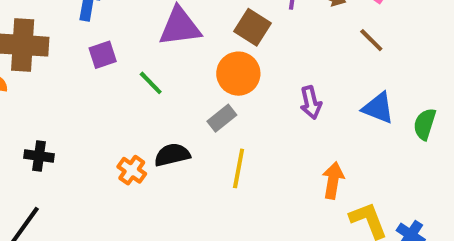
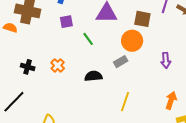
brown square: (253, 27) -> (142, 19), turned -30
yellow line: (239, 168) -> (125, 102), moved
orange cross: (132, 170) -> (58, 65), moved

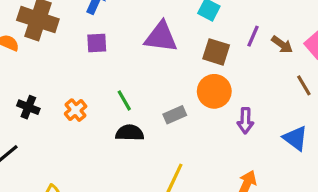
green line: (88, 39) -> (124, 100), moved
orange circle: (132, 41) -> (214, 91), moved

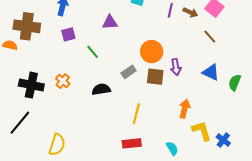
purple triangle: (161, 37) -> (110, 22), size x0.7
brown square: (216, 52) -> (155, 77), moved
green line: (124, 100) -> (93, 52), moved
black cross: (28, 107) -> (31, 85), size x1.6

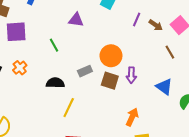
purple square: (68, 34) -> (16, 32), moved, size x1.5
yellow line: (136, 114) -> (69, 108), moved

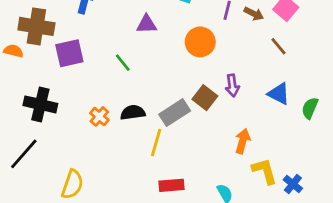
orange circle: (111, 56) -> (200, 42), moved
orange cross: (20, 68) -> (99, 116), moved
gray rectangle: (85, 71) -> (175, 113), moved, size x1.5
brown square: (110, 81) -> (205, 98), turned 30

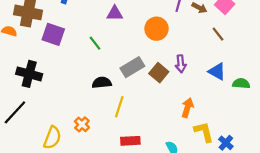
purple square: (69, 53) -> (53, 34), turned 30
green semicircle: (310, 108) -> (241, 83), turned 70
gray rectangle: (175, 113) -> (132, 67), moved
orange cross: (99, 116) -> (82, 124), moved

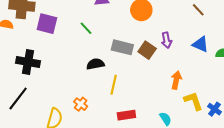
gray rectangle: (132, 67) -> (122, 47), turned 50

